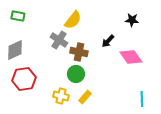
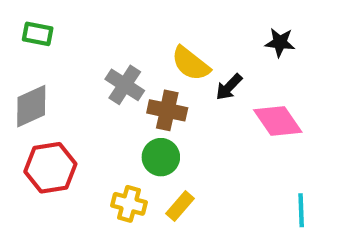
yellow semicircle: (73, 20) -> (191, 64), moved, turned 90

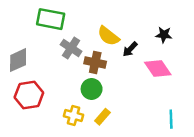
green rectangle: (38, 34) -> (51, 19), moved, size x1.6
black star: (280, 42) -> (164, 35), moved

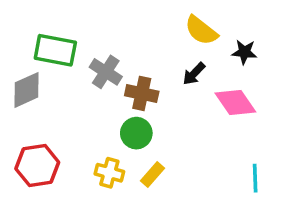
green rectangle: (51, 19) -> (55, 50), moved
yellow semicircle: (108, 36) -> (201, 30), moved
red hexagon: (29, 95) -> (37, 166), moved

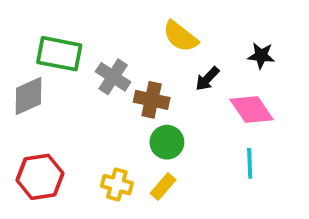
yellow semicircle: (201, 30) -> (180, 36), moved
green circle: (136, 133) -> (167, 142), moved
cyan line: (255, 178) -> (250, 163), moved

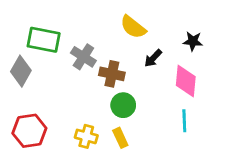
gray diamond: (28, 96) -> (21, 71), turned -36
pink diamond: (252, 110) -> (186, 81), turned 40
yellow rectangle: (163, 186) -> (120, 138), turned -66

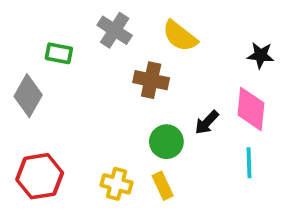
green rectangle: (44, 40) -> (59, 53), size x0.6
gray cross: (83, 57) -> (115, 30), moved
black arrow: (153, 58) -> (207, 122), moved
brown cross: (112, 74) -> (151, 80), moved

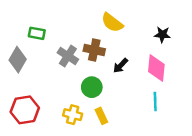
gray cross: (115, 30) -> (68, 56), moved
black arrow: (207, 122) -> (120, 66), moved
green circle: (166, 142) -> (92, 87), moved

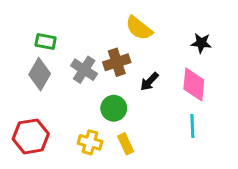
brown cross: (94, 50) -> (117, 62), turned -30
gray diamond: (18, 60) -> (40, 74), moved

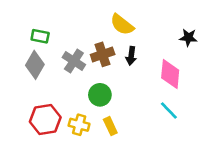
black star: (201, 43) -> (188, 38), moved
black arrow: (149, 82) -> (131, 56), moved, turned -36
cyan line: (192, 126) -> (169, 110), turned -42
red hexagon: (31, 136) -> (45, 120), moved

